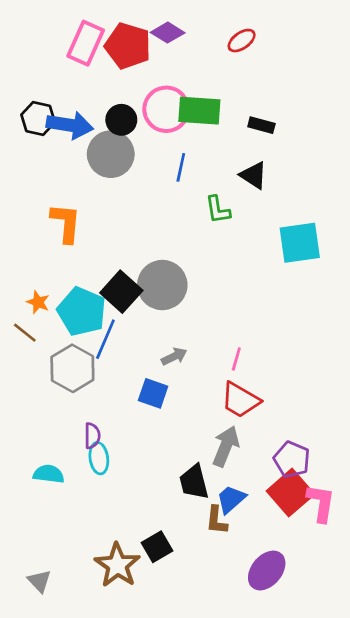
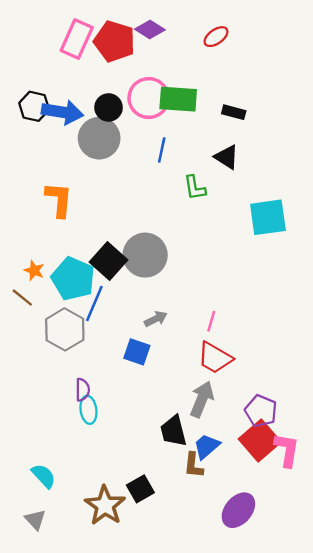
cyan semicircle: (49, 474) -> (44, 476), moved, turned 40

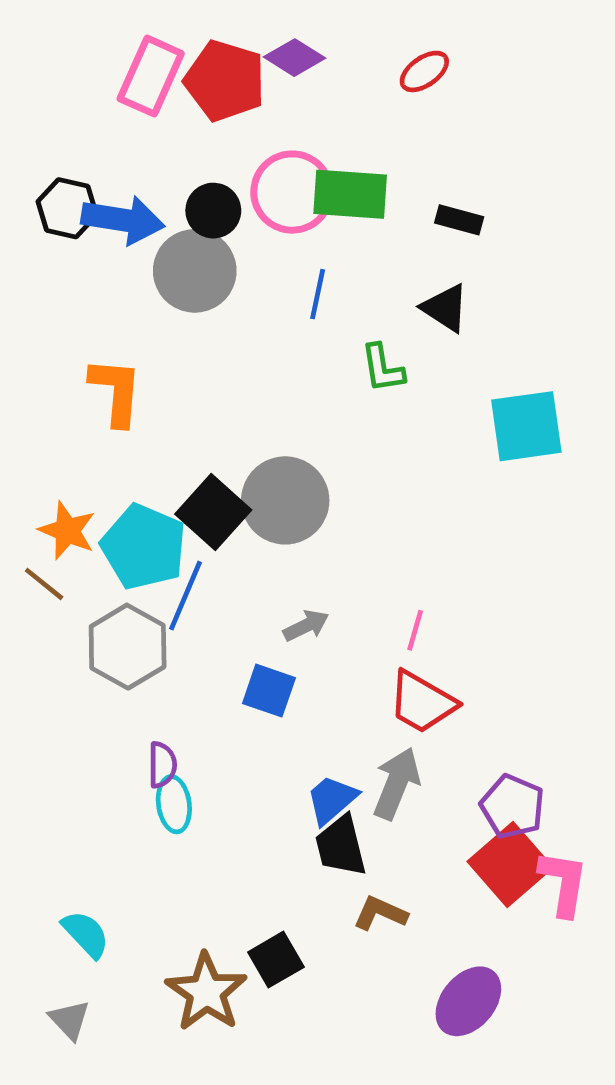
orange star: (34, 270) -> (67, 531), size x1.4
blue trapezoid: (207, 446) -> (332, 800), moved
brown L-shape: (194, 465) -> (380, 913), turned 108

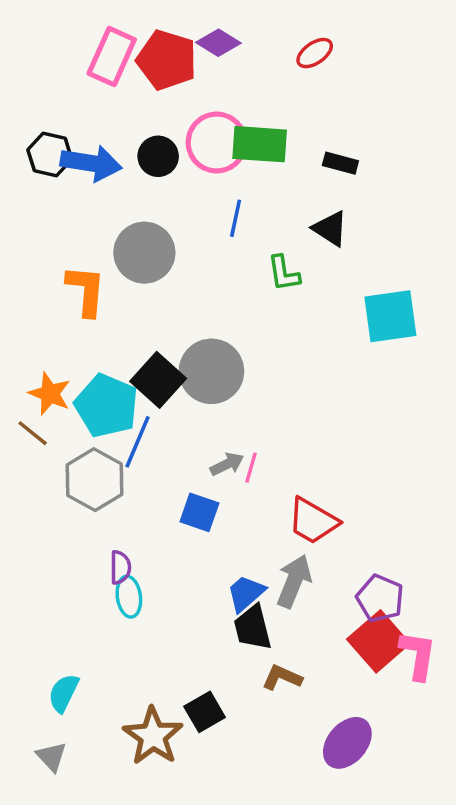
gray circle: (195, 271) -> (144, 253), moved
pink line: (415, 630) -> (251, 468), moved
cyan semicircle: (86, 934) -> (64, 693), turned -111

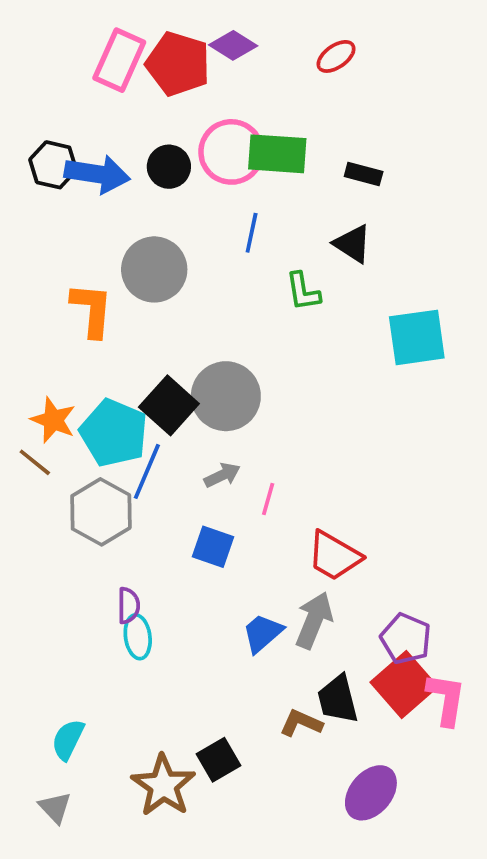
gray arrow: (227, 464) -> (222, 475), moved
black trapezoid: (253, 628) -> (338, 699), moved

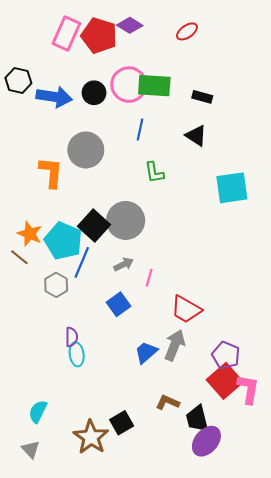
black hexagon: (53, 165) -> (18, 80), moved
green L-shape: (303, 292) -> (154, 172), moved
gray hexagon: (101, 512) -> (56, 285), size x0.7
blue square: (213, 547) -> (119, 304), turned 35
black trapezoid: (338, 699) -> (197, 419), moved

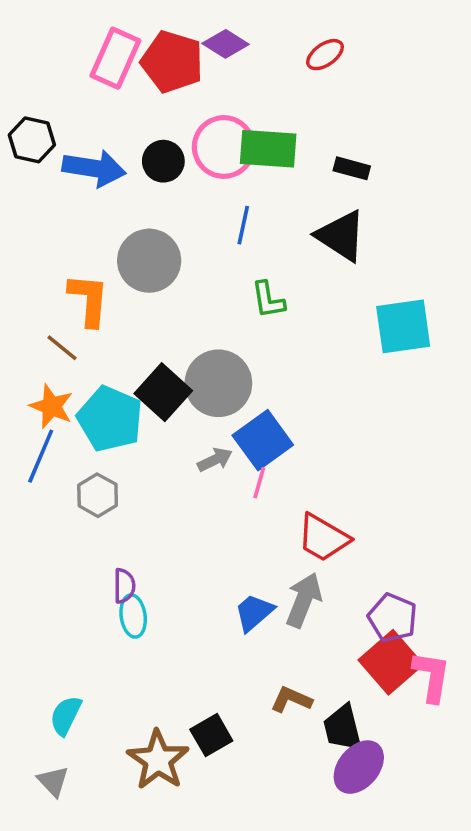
black triangle: (196, 136) -> (341, 236), size x1.4
brown line: (19, 257) -> (62, 348), moved
blue line: (82, 262) -> (41, 456), moved
blue square: (119, 304) -> (263, 440), moved, size x1.4

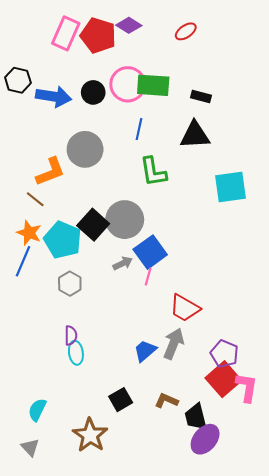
black triangle: (341, 236) -> (195, 135), turned -36
orange L-shape: (89, 300) -> (50, 172), turned 64
green L-shape: (268, 300) -> (153, 172), size x1.4
gray hexagon: (98, 495) -> (70, 284), moved
black square: (211, 735) -> (121, 400), moved

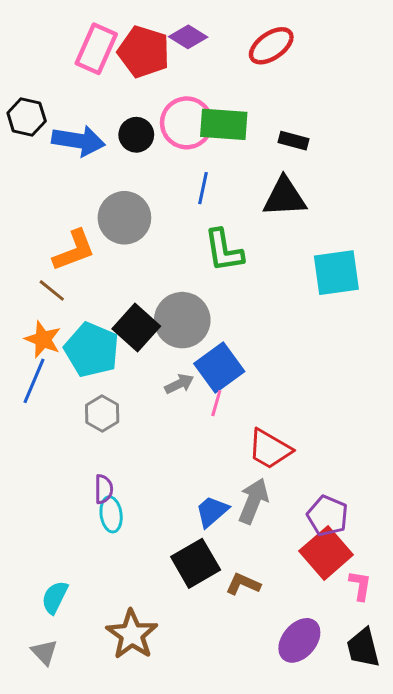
red ellipse: (186, 31) -> (271, 46), size x1.4
pink L-shape: (247, 387) -> (360, 586), moved, size x0.7
black square: (121, 400) -> (196, 563), moved, size x1.4
black trapezoid: (196, 417) -> (363, 648), moved

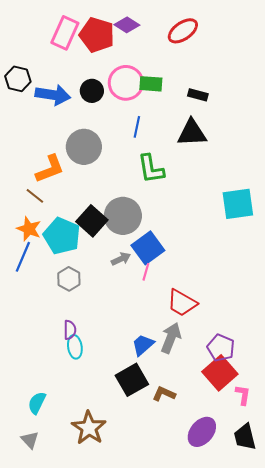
green rectangle: (224, 124) -> (151, 84), size x0.7
cyan square: (336, 273) -> (238, 204), moved

